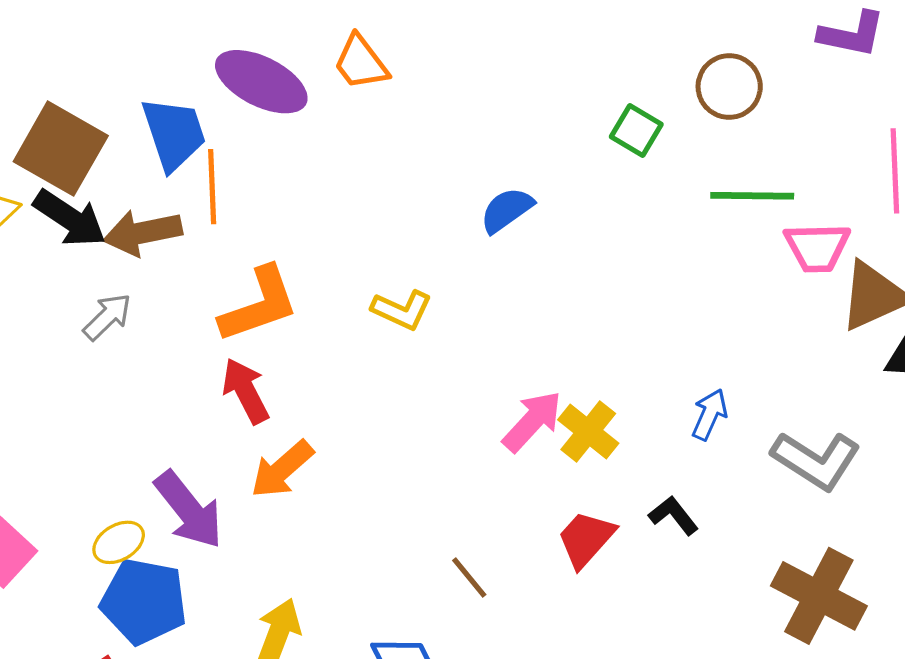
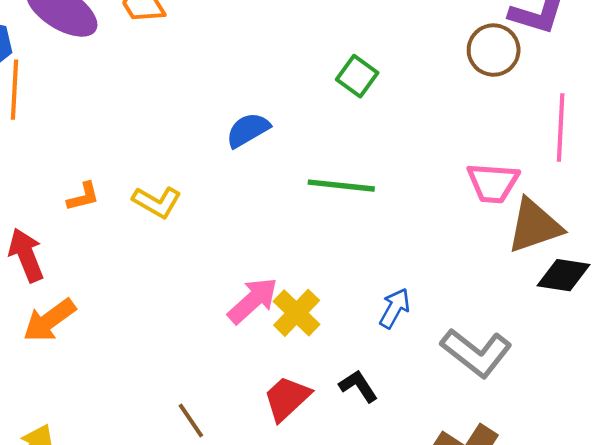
brown circle: (729, 87) -> (494, 50), moved
green line: (752, 196) -> (341, 186), moved
orange L-shape: (259, 305) -> (83, 197), moved, size x0.5

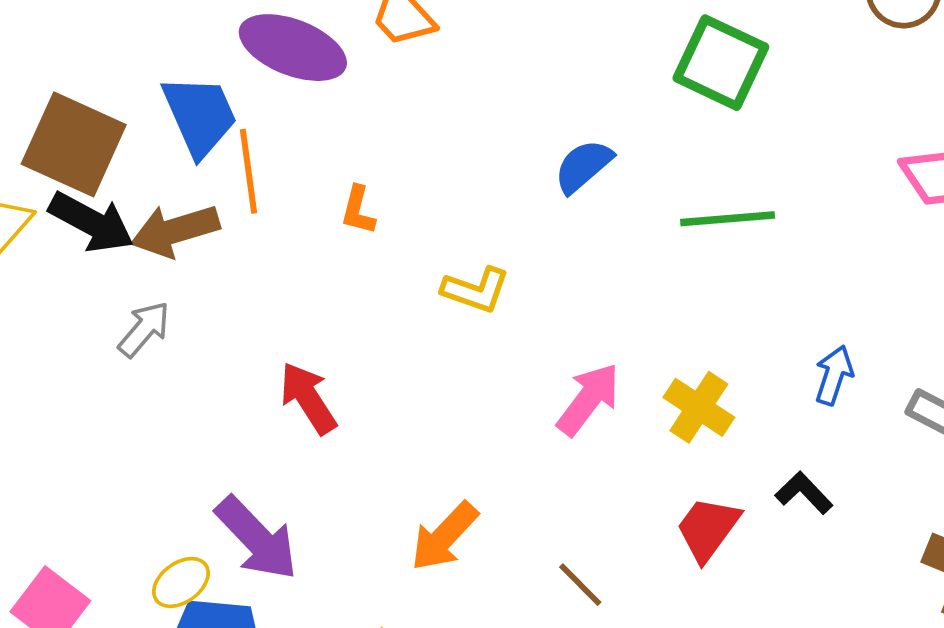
green square: (357, 76) -> (721, 63), size x1.6
orange L-shape: (83, 197) -> (358, 210), moved, turned 129
pink arrow: (253, 301) -> (588, 399), moved
orange arrow: (49, 320) -> (444, 536), moved

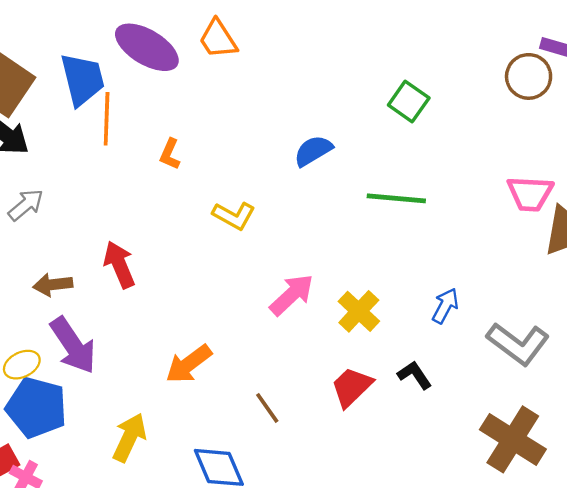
green square: (721, 63) -> (409, 102), size x0.7
brown arrow: (175, 230) -> (53, 285), moved, size x0.7

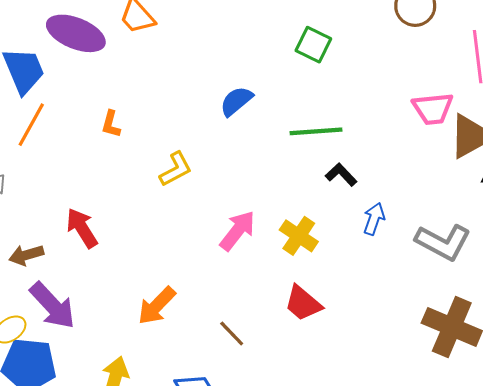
orange line: (107, 119) -> (31, 125), moved, turned 36
yellow L-shape: (234, 216) -> (176, 169), turned -48
black L-shape: (415, 375) -> (341, 175), moved
red trapezoid: (352, 387) -> (303, 303), turned -87

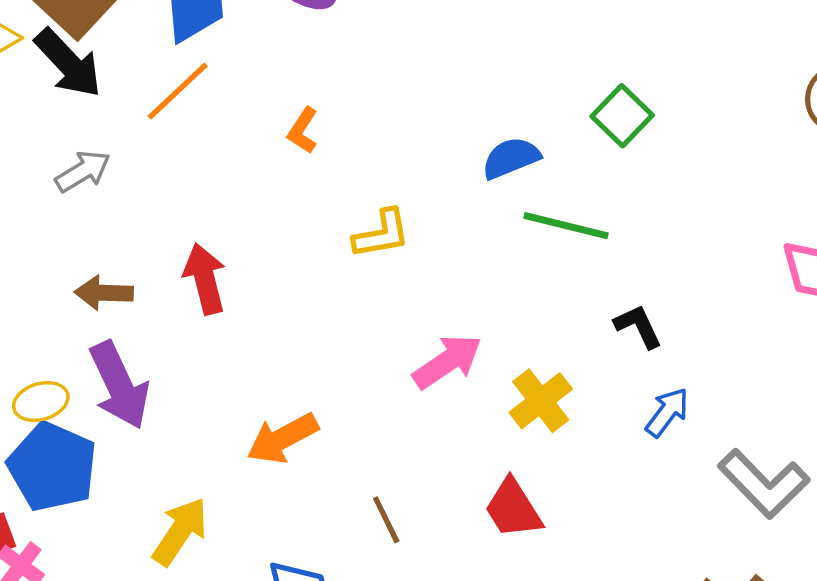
green square: (313, 45) -> (622, 116), moved
green line: (316, 131) -> (566, 226), moved

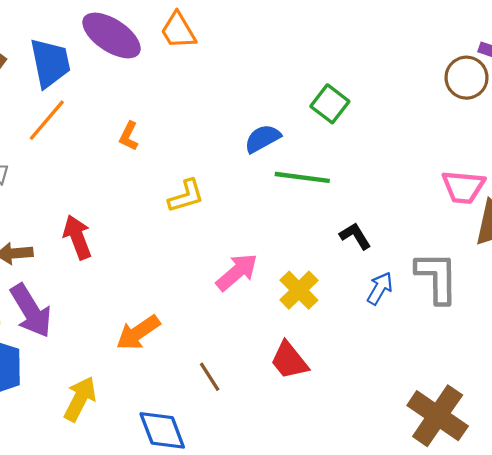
gray L-shape: (764, 484) -> (437, 277), moved, turned -130

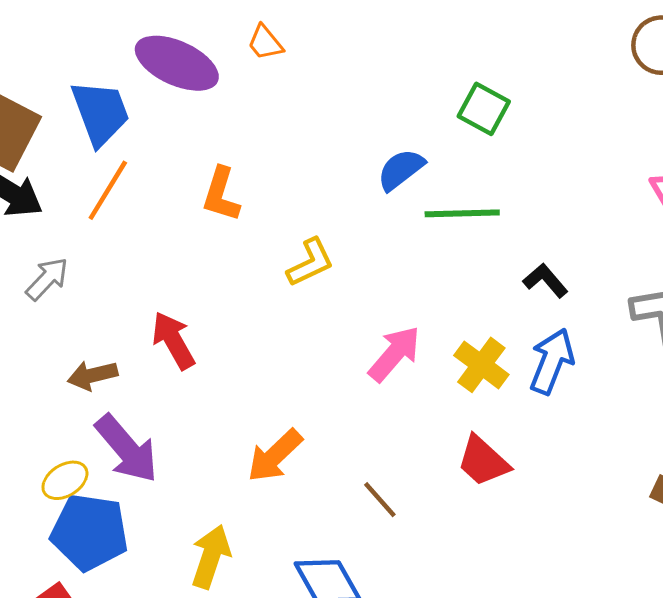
orange trapezoid: (178, 31) -> (265, 43), size x0.7
orange L-shape: (129, 136) -> (221, 194), size x1.4
blue arrow: (380, 288) -> (552, 361), moved, size x1.4

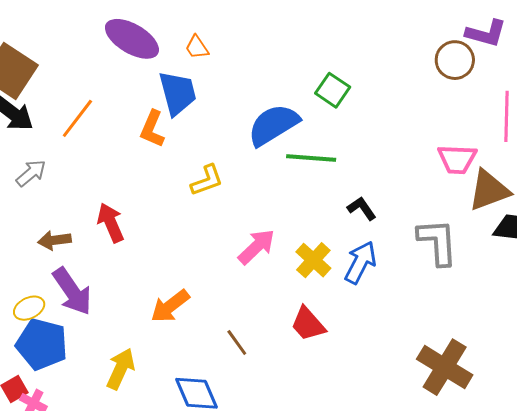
orange trapezoid: (265, 43) -> (197, 47), moved
blue trapezoid: (100, 113) -> (178, 93), moved
blue semicircle: (401, 170) -> (273, 125), size x1.6

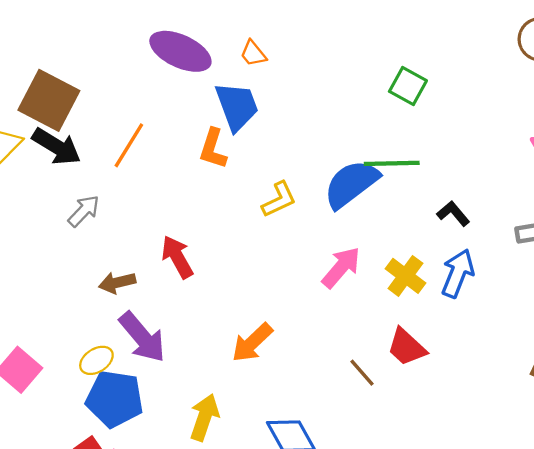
blue semicircle: (273, 125) -> (351, 184), moved
brown line: (237, 343) -> (362, 373), moved

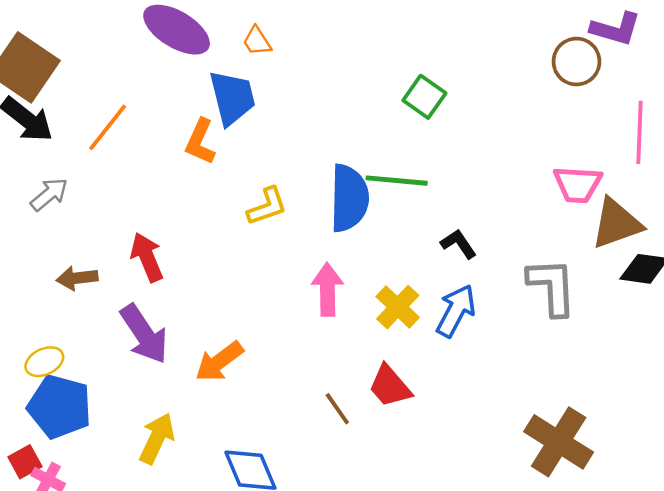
blue semicircle: (351, 184) -> (349, 198), turned 122
pink arrow: (341, 267) -> (327, 289), turned -48
purple arrow: (142, 337) -> (144, 334), moved

